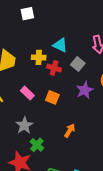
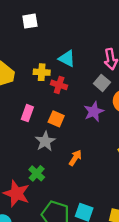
gray square: (78, 64) -> (102, 83), moved
pink rectangle: (27, 93) -> (27, 113), turned 64
gray star: (24, 125) -> (45, 141), moved

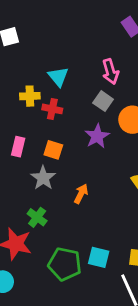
cyan triangle: (67, 59) -> (58, 77), turned 30

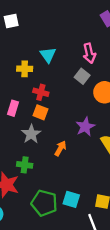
red cross: (52, 109) -> (41, 92), moved
purple star: (97, 136) -> (85, 127), moved
green cross: (37, 217) -> (25, 165), turned -32

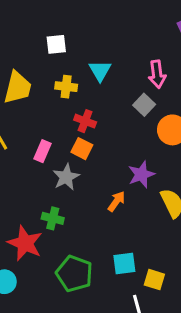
white square: (11, 21) -> (56, 44), moved
pink rectangle: (13, 108) -> (42, 151), moved
orange arrow: (60, 148) -> (116, 201), moved
cyan square: (71, 199) -> (124, 263), moved, turned -30

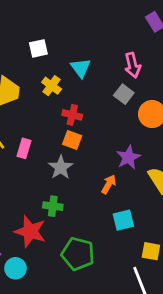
yellow cross: (66, 87) -> (52, 86), turned 36
pink rectangle: (42, 151) -> (24, 148), moved
cyan square: (124, 263) -> (123, 220), moved

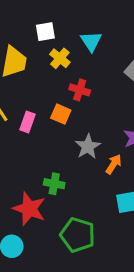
white square: (38, 48) -> (45, 32), moved
orange square: (72, 140) -> (61, 114), moved
gray star: (61, 167) -> (88, 147), moved

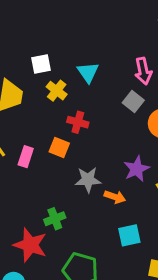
gray star: (88, 147) -> (88, 180), turned 30
orange arrow: (114, 164) -> (115, 197), turned 78
green cross: (54, 184) -> (55, 219), turned -30

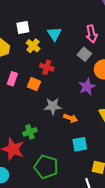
pink rectangle: (26, 157) -> (12, 79), moved
purple star: (137, 169) -> (87, 87), moved

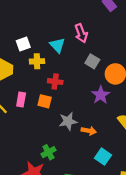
pink arrow: (92, 34) -> (81, 33), moved
yellow cross: (33, 46) -> (37, 61), turned -32
cyan square: (80, 144) -> (103, 157), turned -35

